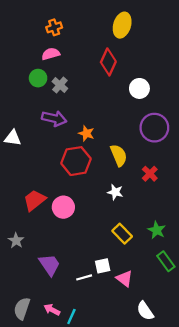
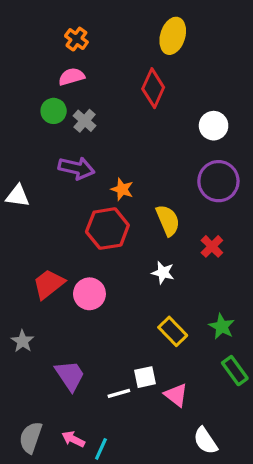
orange cross: (54, 27) -> (76, 39), turned -35
white circle: (139, 88) -> (214, 126), moved

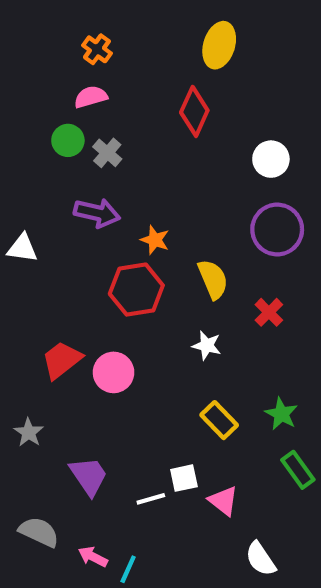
gray semicircle: (31, 437) -> (39, 532), moved, turned 96

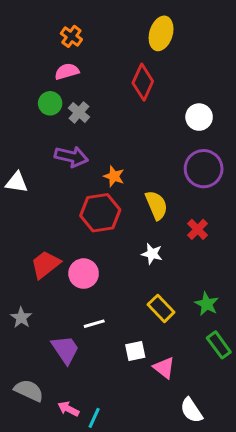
white line: (151, 499) -> (94, 324), moved

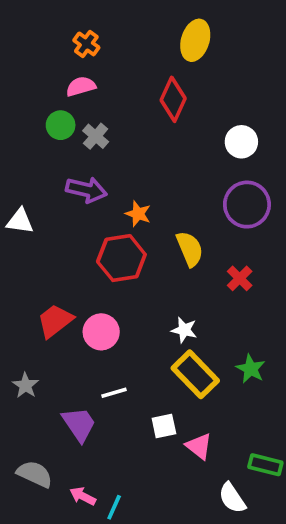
white star: (152, 254) -> (184, 330), moved
yellow rectangle: (161, 308) -> (195, 374), size x1.4
green rectangle: (219, 345) -> (265, 465), moved, turned -40

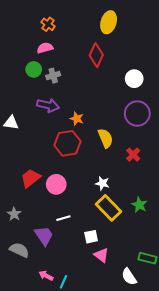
gray cross: (96, 136) -> (53, 76), turned 32
pink triangle: (199, 446) -> (101, 255), moved
gray semicircle: (35, 474) -> (19, 250), moved

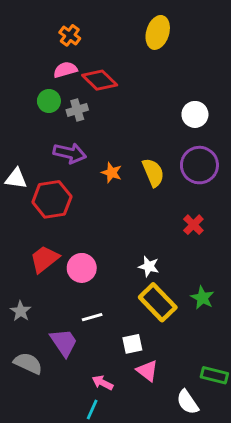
red diamond: (96, 55) -> (100, 80), moved, turned -70
yellow semicircle: (105, 138) -> (153, 173), moved
red hexagon: (68, 143) -> (52, 199), moved
pink arrow: (46, 276) -> (103, 383), moved

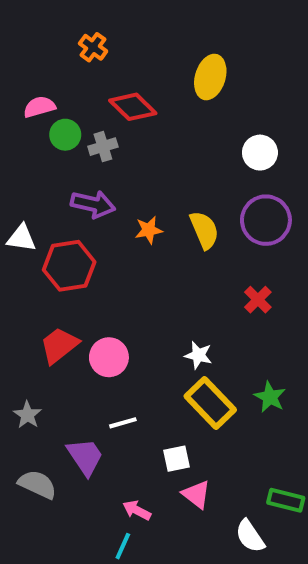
yellow ellipse: (158, 32) -> (210, 77), moved
pink semicircle: (65, 70) -> (39, 107), moved
orange star: (112, 173) -> (149, 230), turned -30

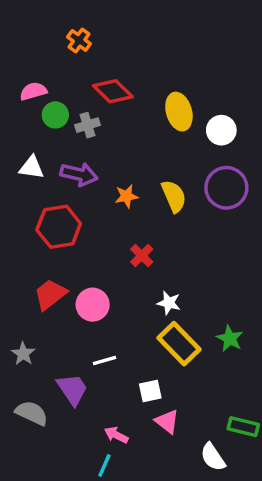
yellow ellipse: (210, 77) -> (179, 112), moved, turned -33
white triangle: (21, 238) -> (32, 167), moved
red cross: (258, 300) -> (142, 256), moved

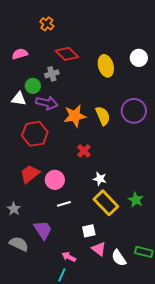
green circle: (55, 115) -> (33, 86), moved
white circle: (221, 130) -> (139, 58), moved
orange star: (126, 196) -> (75, 116), size x1.6
white line: (104, 361) -> (64, 204), moved
white semicircle: (213, 457) -> (119, 258), moved

